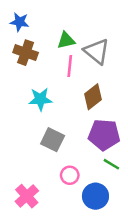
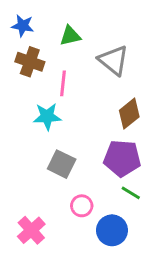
green triangle: (66, 40) -> (70, 36), moved
pink line: (70, 66) -> (63, 83), moved
brown diamond: (93, 97) -> (129, 114), moved

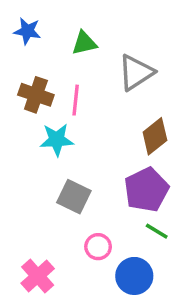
gray triangle: (113, 60) -> (136, 72), turned 48
brown cross: (30, 62) -> (36, 95), moved
purple pentagon: (122, 158) -> (146, 190), turned -30

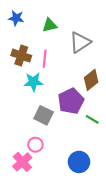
purple pentagon: (146, 190) -> (71, 101), moved
green line: (157, 231) -> (92, 119), moved
pink circle: (98, 247) -> (35, 145), moved

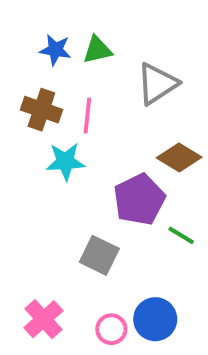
blue star: (16, 18) -> (55, 50), moved
brown diamond: (91, 80) -> (179, 158), turned 70
gray square: (44, 115) -> (99, 255), moved
pink circle: (35, 145) -> (111, 329), moved

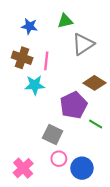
green triangle: (97, 50) -> (65, 21), moved
pink circle: (111, 329) -> (59, 159), moved

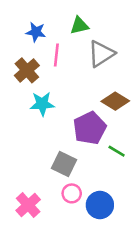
brown cross: (22, 58) -> (27, 70), turned 30
pink line: (46, 61) -> (56, 55), moved

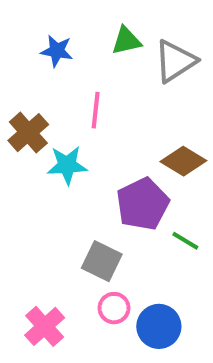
gray triangle: (101, 54) -> (175, 61), moved
pink line: (56, 55) -> (96, 110), moved
brown cross: (27, 70) -> (28, 133), moved

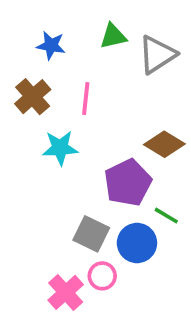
brown cross: (28, 133) -> (33, 97), moved
pink cross: (45, 326) -> (66, 292), moved
blue circle: (159, 326) -> (137, 243), moved

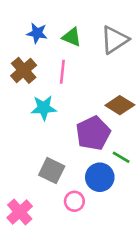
green triangle: (113, 36) -> (72, 37), moved, turned 35
gray square: (91, 234) -> (52, 171), moved
pink cross: (66, 292) -> (20, 212), moved

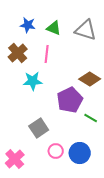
gray triangle: (114, 40) -> (86, 30), turned 50
gray square: (52, 171) -> (39, 128), turned 30
blue circle: (100, 177) -> (80, 153), moved

